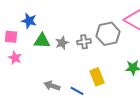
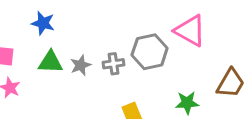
blue star: (29, 21) -> (43, 23), moved

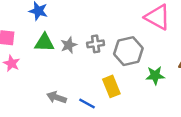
gray hexagon: (150, 52) -> (128, 51), moved

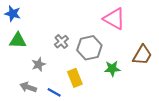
gray cross: (96, 44) -> (61, 42), turned -32
gray star: (69, 45) -> (39, 64), moved

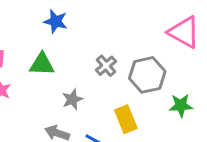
blue star: (13, 14) -> (56, 21), moved

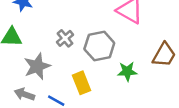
gray star: (72, 99) -> (37, 66), size x1.5

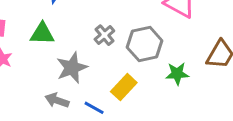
yellow rectangle: (82, 83) -> (124, 87), turned 65

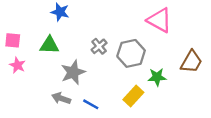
yellow rectangle: (124, 87) -> (133, 96), moved

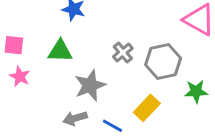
yellow rectangle: (133, 96) -> (147, 108), moved
gray arrow: (61, 98) -> (75, 118), turned -36

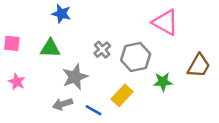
pink star: (20, 76) -> (17, 82), moved

